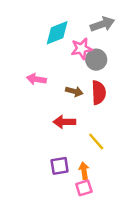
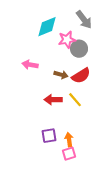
gray arrow: (102, 24) -> (84, 20), turned 72
red semicircle: (99, 93) -> (81, 76), turned 60
yellow line: (96, 141) -> (75, 100), moved

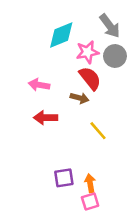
gray circle: (79, 49) -> (115, 56), moved
red semicircle: (81, 76) -> (90, 78), moved, turned -96
red arrow: (53, 100) -> (46, 118), moved

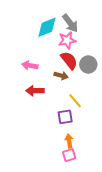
gray arrow: (110, 26) -> (70, 23), moved
gray circle: (115, 56) -> (88, 64), moved
purple square: (64, 178) -> (65, 117), moved

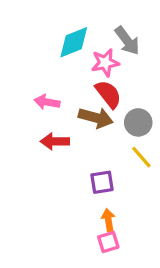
gray arrow: (70, 23) -> (127, 41), moved
gray circle: (88, 64) -> (138, 122), moved
brown arrow: (61, 76) -> (96, 118), size x1.5
yellow line: (75, 101) -> (141, 157), moved

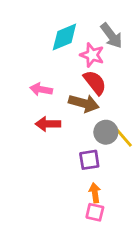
pink star: (105, 63) -> (92, 55), turned 30
gray circle: (138, 122) -> (106, 132), moved
pink square: (108, 242) -> (95, 212), turned 30

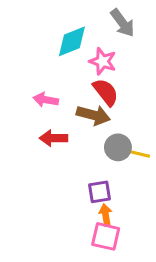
gray arrow: (111, 36) -> (123, 23), moved
yellow line: (124, 138) -> (138, 154), turned -35
purple square: (89, 160) -> (100, 192), moved
pink square: (95, 212) -> (106, 236), size x1.4

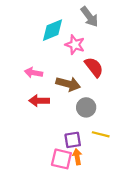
red semicircle: (106, 92) -> (94, 67), moved
yellow line: (138, 154) -> (101, 134), moved
pink square: (106, 236) -> (61, 159), moved

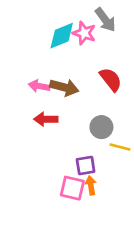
pink star: (75, 45) -> (84, 33), moved
brown arrow: (68, 84) -> (64, 87), moved
yellow line: (101, 134) -> (120, 147), moved

